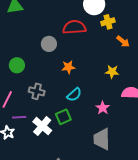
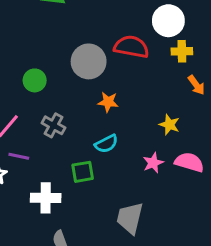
gray circle: (49, 44) -> (89, 61), size x1.5
pink star: (103, 108) -> (153, 163), moved
white cross: (42, 126) -> (46, 198), moved, turned 36

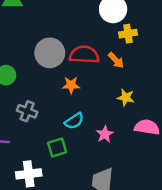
red semicircle: (131, 47) -> (84, 55), moved
orange arrow: (196, 85) -> (116, 60), moved
pink star: (153, 163) -> (105, 134), moved

